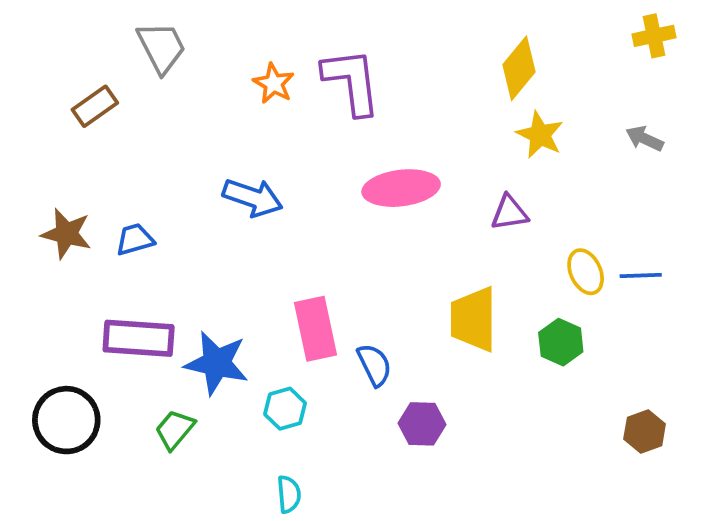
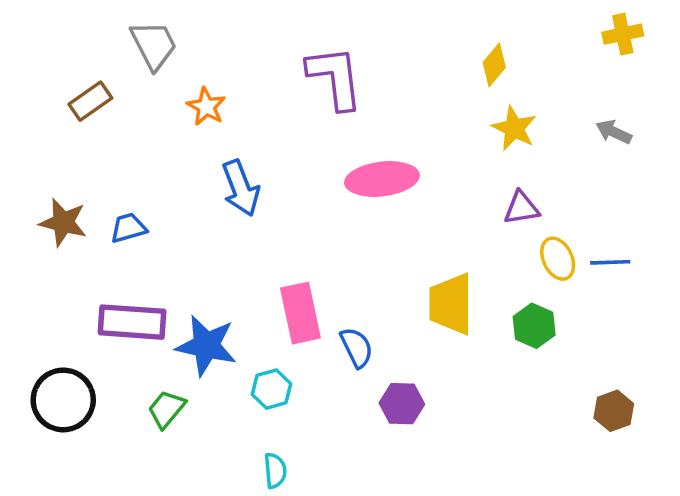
yellow diamond: (519, 68) -> (494, 65), size x0.7
orange star: (274, 83) -> (206, 107), moved
blue arrow: (253, 198) -> (241, 188), turned 50
purple triangle: (509, 213) -> (521, 208), moved

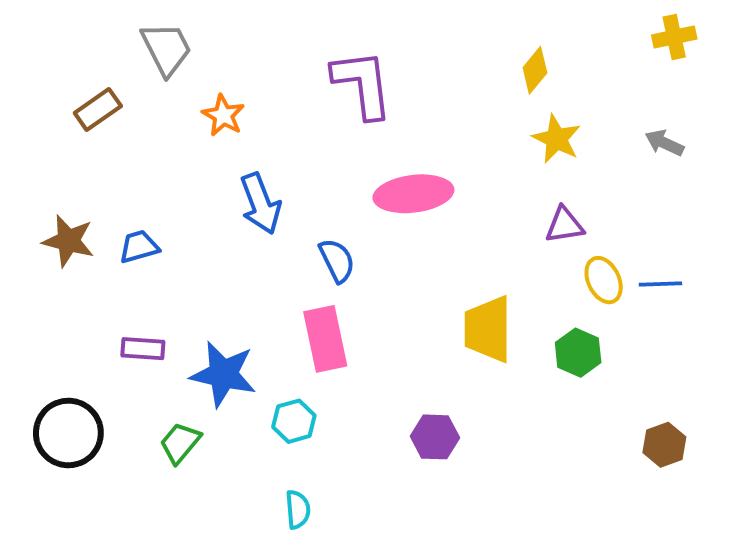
purple rectangle: (132, 322) -> (143, 349), size x0.6
blue semicircle: (357, 347) -> (337, 260), moved

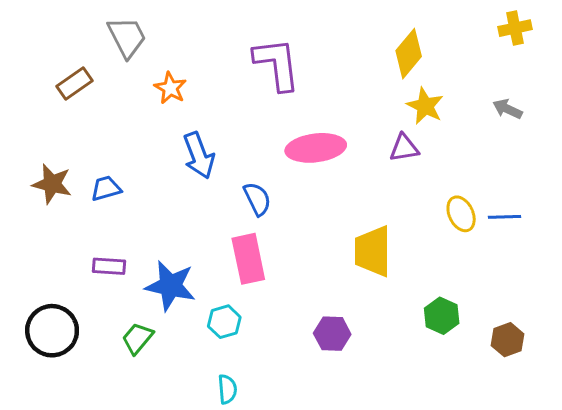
yellow diamond: (535, 70) -> (409, 54), size x1.4
purple triangle: (564, 225) -> (404, 148), moved
green hexagon: (578, 353) -> (442, 316), moved

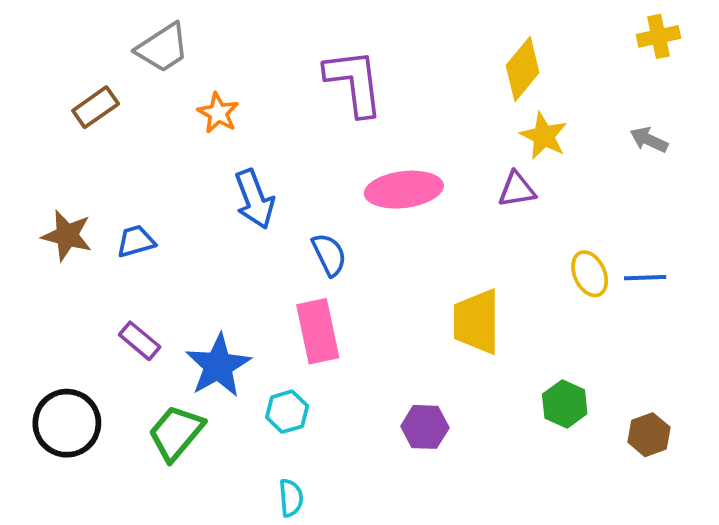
gray trapezoid: (127, 37) -> (163, 48), turned 84
purple rectangle: (109, 266) -> (140, 341), turned 36
blue star: (170, 286) -> (218, 366), turned 30
green trapezoid: (137, 338) -> (176, 433), size x1.4

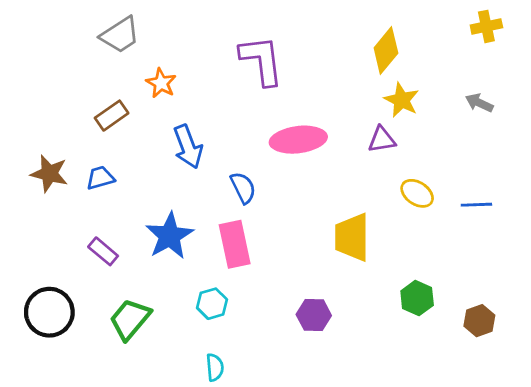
brown rectangle: (96, 107) -> (112, 116), moved
yellow ellipse: (590, 274) -> (417, 193), moved, turned -32
blue star: (218, 366) -> (170, 236), moved

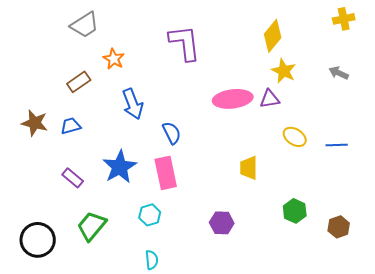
pink ellipse: (298, 140) -> (233, 99), moved
yellow trapezoid: (352, 237) -> (249, 168), size x0.7
black circle: (49, 312) -> (38, 240), moved

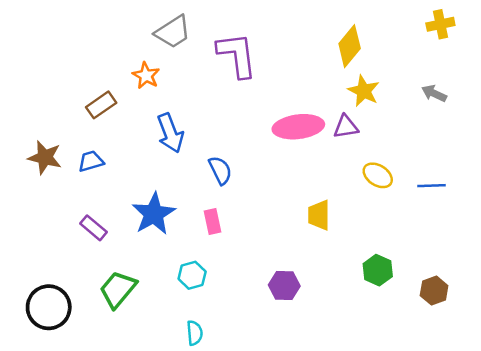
gray trapezoid: (85, 25) -> (173, 32), moved
pink rectangle: (166, 173) -> (213, 221), size x0.6

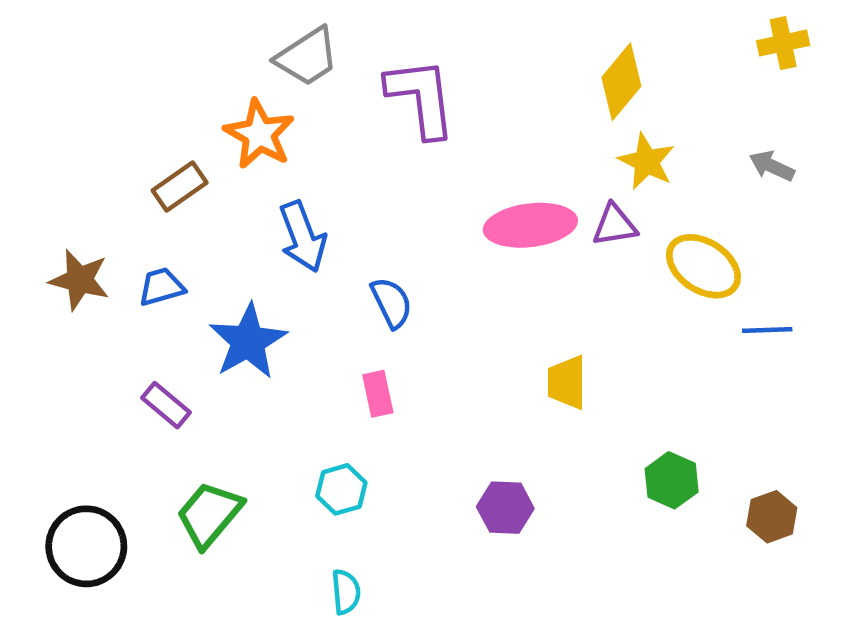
orange star: (146, 76) -> (259, 134), size x1.4
yellow ellipse: (378, 175) -> (703, 266), moved, size x1.4
blue star: (154, 214) -> (248, 341), moved

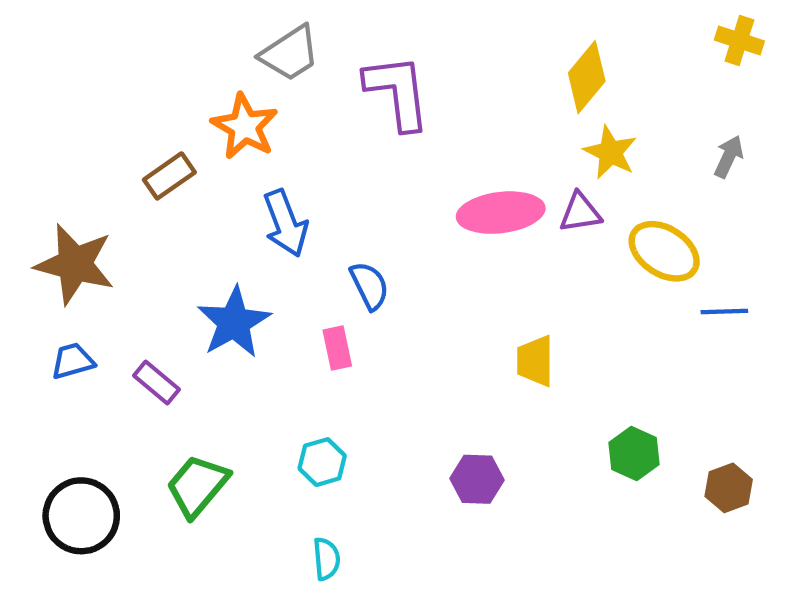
yellow cross: (783, 43) -> (739, 40), turned 30
gray arrow: (772, 166) -> (729, 157), turned 90
brown star: (79, 280) -> (75, 264), size x1.4
blue trapezoid: (161, 287) -> (73, 361), moved
pink rectangle: (378, 394) -> (337, 348), moved

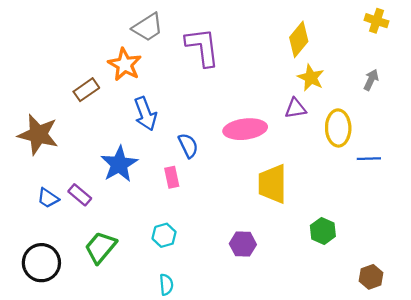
pink ellipse: (501, 213) -> (245, 129), moved
yellow ellipse: (664, 251) -> (338, 128), turned 56
blue trapezoid: (73, 361) -> (48, 198), moved, turned -130
yellow trapezoid: (535, 361) -> (272, 184), size x1.5
brown hexagon: (729, 488) -> (371, 277), moved

